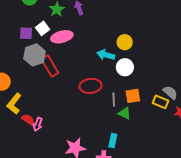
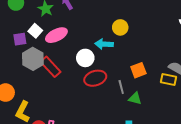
white circle: (125, 67) -> (85, 58), moved
orange square: (133, 96) -> (138, 70), moved

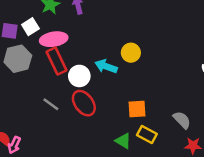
red rectangle: (50, 67) -> (56, 61), moved
red ellipse: (95, 78) -> (84, 103), turned 55
yellow rectangle: (169, 79) -> (147, 135), moved
gray line: (121, 87) -> (51, 104), moved, turned -56

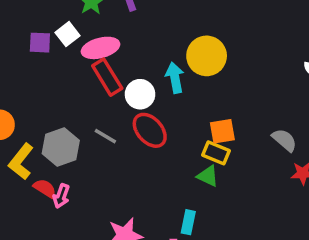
yellow circle: (131, 53) -> (207, 56), size x1.5
gray hexagon: (18, 59) -> (61, 147), moved
cyan arrow: (106, 66) -> (175, 78), turned 65
yellow rectangle: (147, 135) -> (216, 153), moved

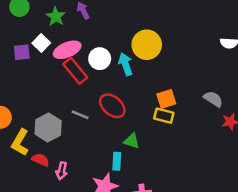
white circle: (140, 94) -> (100, 59), moved
green triangle: (208, 176) -> (132, 141), moved
pink arrow: (61, 196) -> (62, 171), moved
cyan rectangle: (188, 222) -> (117, 161), moved

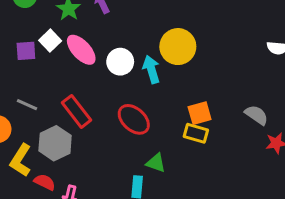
pink ellipse: (67, 50) -> (81, 50), turned 68
red rectangle: (75, 71) -> (77, 111), moved
gray line: (80, 115) -> (27, 105), moved

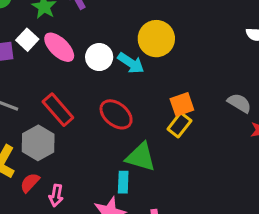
cyan arrow: (151, 69) -> (131, 63), turned 144
yellow rectangle: (196, 133) -> (179, 125), turned -65
green triangle: (156, 163) -> (141, 157), size x1.5
red semicircle: (45, 182) -> (30, 183), turned -70

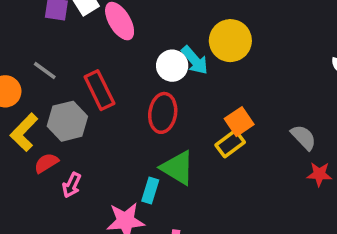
white circle: (99, 57) -> (172, 66), moved
orange square: (182, 104) -> (239, 122), turned -30
red ellipse: (116, 114) -> (163, 113), turned 44

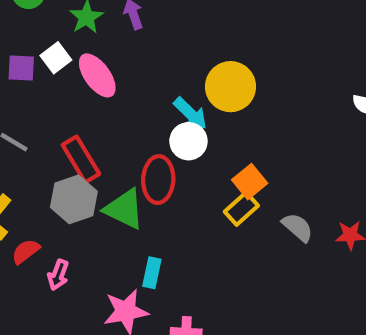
white circle: (172, 66) -> (188, 141), moved
gray hexagon: (67, 121) -> (74, 199), moved
gray semicircle: (303, 137) -> (298, 227), moved
green triangle: (177, 168) -> (124, 209), moved

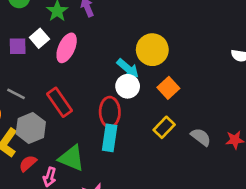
pink ellipse: (97, 75) -> (67, 48), turned 64
orange square: (250, 182) -> (168, 88), moved
gray hexagon: (74, 199) -> (31, 128), moved
green triangle: (124, 209) -> (71, 158), moved
cyan rectangle: (152, 273) -> (110, 138), moved, size x1.4

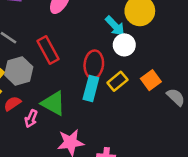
white circle: (128, 86) -> (124, 45), moved
orange square: (168, 88) -> (151, 80), moved
yellow rectangle: (164, 127) -> (117, 81), moved

